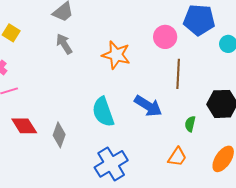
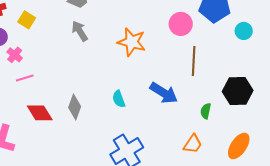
cyan semicircle: (103, 112) -> (119, 99), size x0.6
gray diamond: (59, 135) -> (75, 107), moved

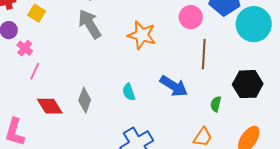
gray arrow: (80, 31) -> (90, 24), size x1.4
cyan circle: (244, 31) -> (254, 24), size x2.0
pink line: (25, 78) -> (35, 71), turned -48

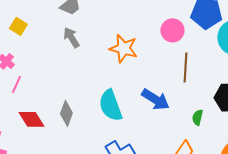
gray arrow: (90, 24) -> (71, 37), size x0.7
cyan semicircle: (129, 92) -> (110, 105), size x1.8

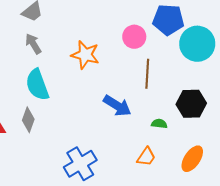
cyan semicircle: (110, 105) -> (37, 85), moved
green semicircle: (197, 117) -> (159, 124), turned 84

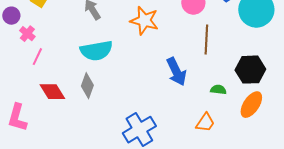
cyan semicircle: (37, 85) -> (96, 51), turned -80
blue arrow: (117, 106) -> (176, 72), turned 32
orange ellipse: (192, 159) -> (251, 105), moved

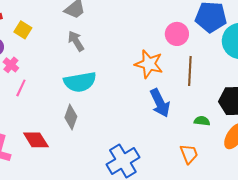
orange star: (144, 21) -> (149, 64), moved
red diamond: (52, 92) -> (36, 140), moved
orange trapezoid: (205, 123) -> (189, 154), turned -55

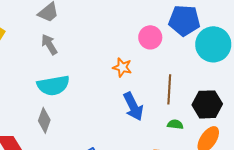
orange star: (149, 64) -> (122, 67), size x0.7
brown line: (190, 71) -> (169, 89), moved

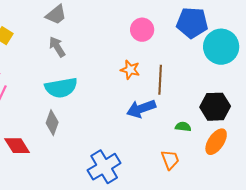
pink circle: (150, 37) -> (142, 30), moved
brown line: (169, 89) -> (160, 80), moved
blue arrow: (133, 106) -> (141, 109), turned 96

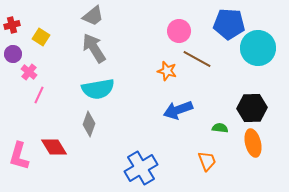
gray arrow: (57, 47) -> (94, 48), size x1.4
brown line: (160, 80) -> (197, 59), moved, turned -64
orange ellipse: (216, 142) -> (253, 143), turned -48

